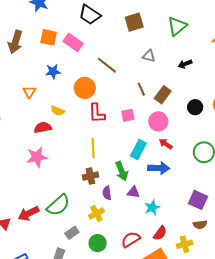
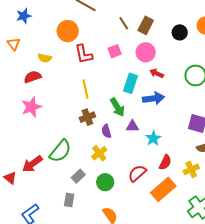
blue star: (53, 72) -> (24, 16), moved

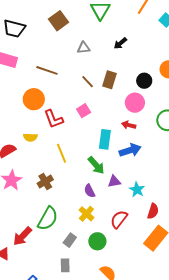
pink circle: (146, 52) -> (135, 103), moved
yellow semicircle: (45, 58) -> (30, 137), moved
brown cross: (87, 117) -> (45, 181), moved
red semicircle: (137, 173) -> (119, 219), moved

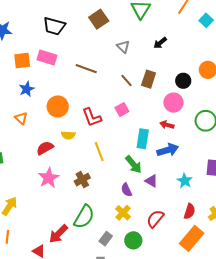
gray triangle: (84, 48) -> (123, 47), turned 48
orange circle: (34, 99) -> (58, 106), moved
purple triangle: (114, 181) -> (151, 181), turned 40
cyan star: (137, 190) -> (185, 181), moved

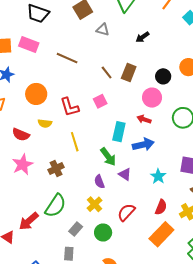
gray triangle: (123, 47) -> (103, 30), moved, turned -32
red semicircle: (45, 148) -> (21, 135), turned -132

